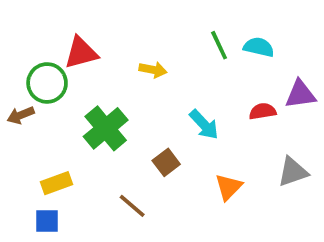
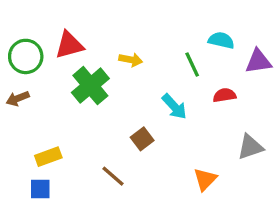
green line: (219, 45) -> (192, 65), moved
green circle: (47, 83) -> (26, 56), moved
purple triangle: (300, 94) -> (258, 61), moved
green cross: (106, 128) -> (90, 86), moved
orange triangle: (229, 187) -> (205, 179), moved

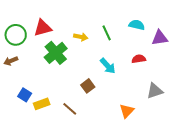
green line: (192, 65) -> (107, 33), moved
yellow rectangle: (48, 157) -> (42, 104), moved
blue square: (40, 189) -> (25, 95), moved, turned 32

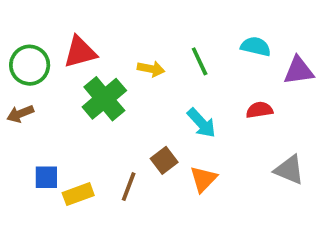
gray triangle: (155, 91) -> (289, 170), turned 42
blue square: (25, 95) -> (46, 177), turned -32
brown line: (70, 109) -> (129, 187), moved, turned 70
orange triangle: (127, 111) -> (203, 179), moved

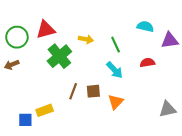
green line: (200, 61) -> (116, 45), moved
brown square: (164, 160) -> (93, 91), turned 32
gray triangle: (289, 170) -> (168, 109), moved, turned -36
blue square: (46, 177) -> (25, 120), moved
brown line: (129, 187) -> (73, 91), moved

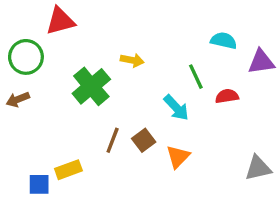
red triangle: (46, 30) -> (60, 21), moved
green line: (116, 45) -> (196, 77), moved
brown square: (93, 91) -> (144, 140), turned -32

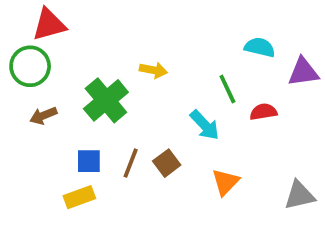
red triangle: (60, 21) -> (49, 25), moved
brown arrow: (18, 99) -> (43, 116), moved
orange triangle: (178, 157) -> (226, 182), moved
blue square: (39, 184) -> (89, 161), moved

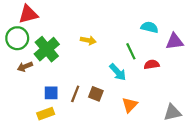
green cross: (106, 100) -> (47, 49), moved
brown square: (167, 163) -> (96, 94), turned -32

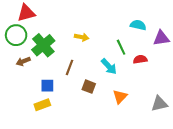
brown line: (75, 94) -> (70, 67), moved

